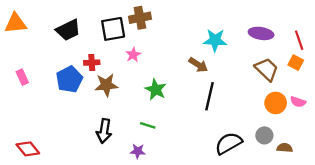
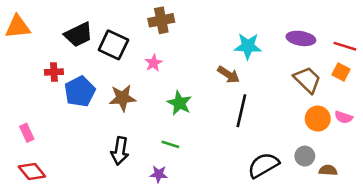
black square: (113, 29) -> (113, 45), moved, turned 35
red line: (299, 40) -> (345, 46), turned -54
red cross: (92, 63) -> (54, 72), moved
pink rectangle: (22, 77) -> (27, 133), moved

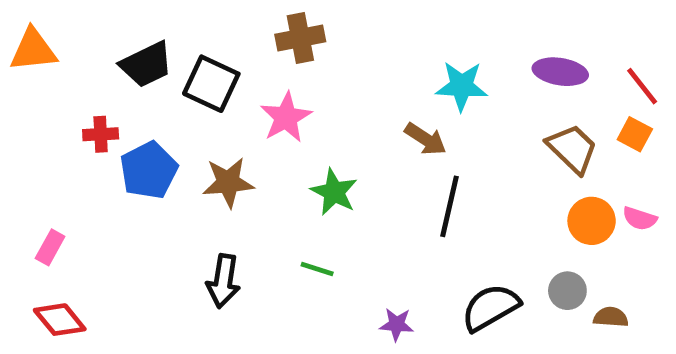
red line: (345, 46) -> (642, 86), turned 35
pink star: (154, 63) -> (286, 117), size x1.5
pink rectangle: (27, 133) -> (50, 247), turned 54
purple star: (159, 174) -> (397, 324), moved

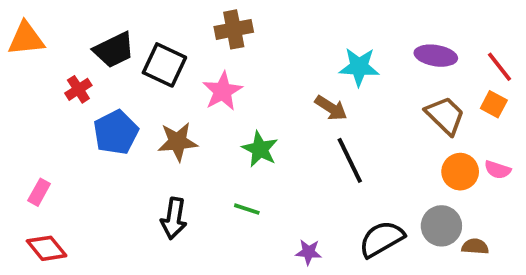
red cross: (101, 134) -> (78, 89), moved, turned -30
black line: (450, 206) -> (350, 160), turned -39
gray circle: (567, 291) -> (441, 226), size x1.4

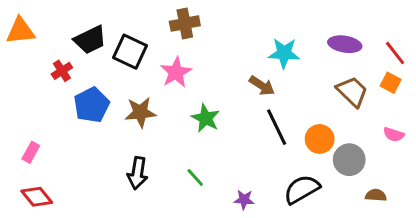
orange circle: (460, 172) -> (320, 139), moved
green line: (247, 209) -> (195, 177), moved, turned 30
gray circle: (441, 226) -> (349, 160), moved

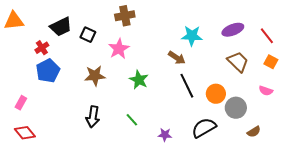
purple ellipse: (345, 44) -> (233, 30), turned -30
black square: (130, 52) -> (88, 35), size x0.7
orange square: (391, 83) -> (271, 62), moved
blue pentagon: (92, 105) -> (48, 71), moved
brown semicircle: (376, 195) -> (254, 132), turned 144

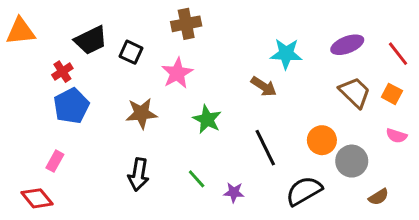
orange square: (271, 62) -> (392, 94), moved
black line: (187, 86) -> (265, 148), moved
pink rectangle: (21, 103) -> (55, 161), moved
purple star: (165, 135) -> (234, 192), moved

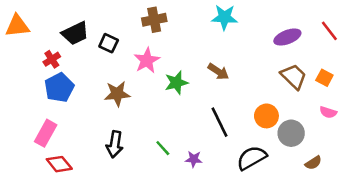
cyan star: (286, 54) -> (225, 17), moved
red line: (398, 54) -> (329, 31), moved
green star: (207, 119) -> (176, 83), moved, turned 30
pink rectangle: (55, 161) -> (46, 133), size x1.5
red diamond: (37, 198) -> (59, 164), moved

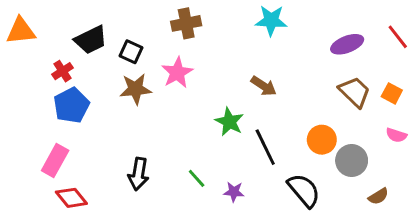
green star: (176, 83) -> (229, 122), moved, turned -30
brown star: (117, 94) -> (136, 89), moved
black semicircle: (252, 158) -> (304, 190), turned 80

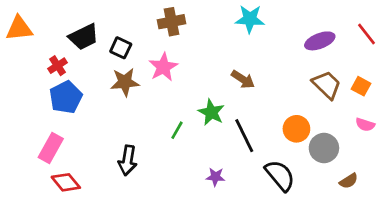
green line: (197, 178) -> (177, 130), moved, turned 72

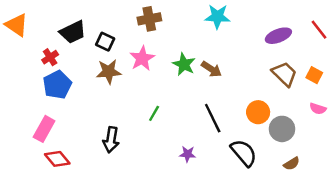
orange triangle: (19, 29) -> (17, 25), turned 40
green star: (211, 112) -> (184, 64), moved
brown semicircle: (349, 181) -> (292, 164), moved

